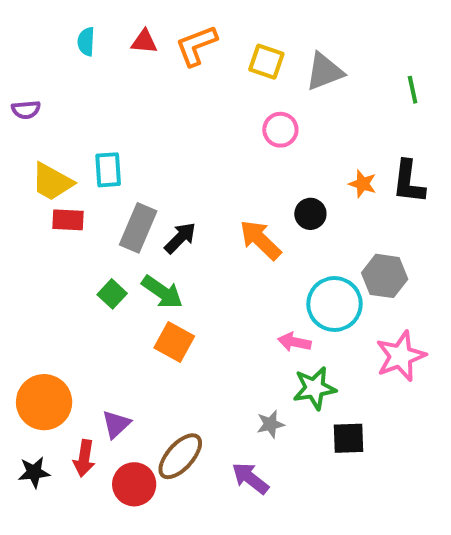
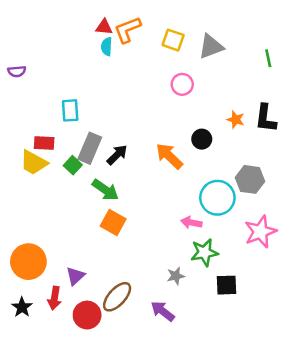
cyan semicircle: (86, 42) -> (107, 47), moved
red triangle: (144, 42) -> (104, 27), moved
yellow trapezoid: (52, 182) -> (34, 163), moved
green square: (112, 294) -> (73, 165), moved
black star: (34, 472) -> (22, 307), turned -30

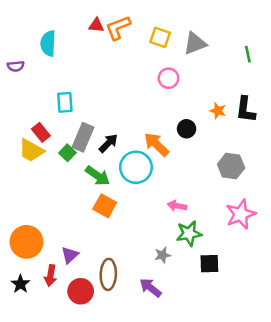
cyan semicircle: (107, 47) -> (48, 43), moved, size x1.5
red rectangle: (44, 143) -> (41, 132), turned 48
cyan circle: (217, 198) -> (136, 167), moved
brown ellipse: (117, 297) -> (108, 274), turned -40

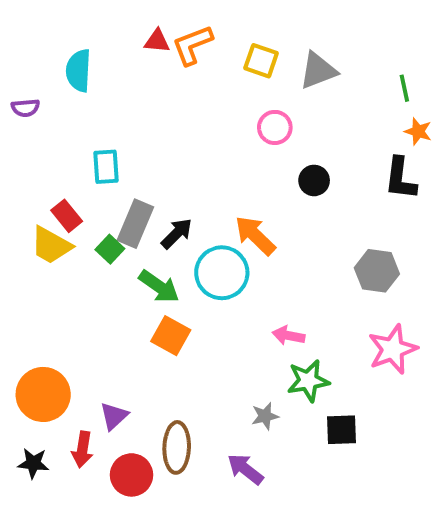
orange star: (218, 111) -> (418, 131), moved
black circle: (187, 129) -> (314, 180), moved
black star: (20, 284) -> (33, 463), turned -30

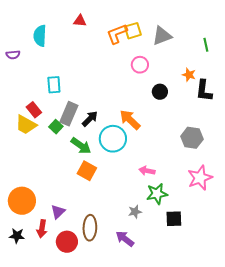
orange L-shape: (192, 45) -> (117, 34), moved
yellow square: (261, 61) -> (133, 31), turned -36
orange star: (418, 131) -> (189, 75), moved

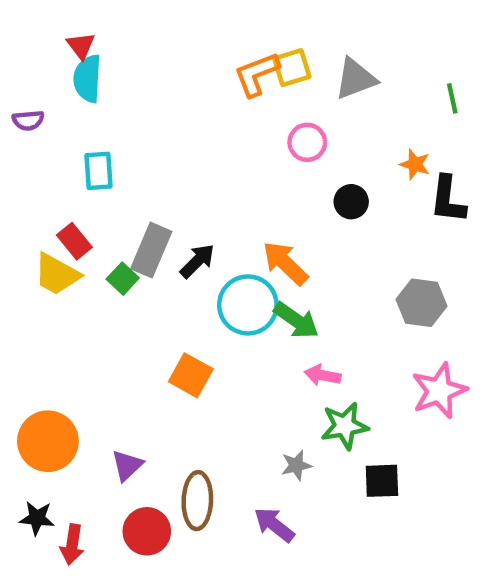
red triangle: (80, 21) -> (81, 46), moved, turned 48
cyan rectangle: (54, 85) -> (98, 171), moved
green arrow: (81, 146) -> (296, 320), moved
red arrow: (42, 229) -> (72, 544), moved

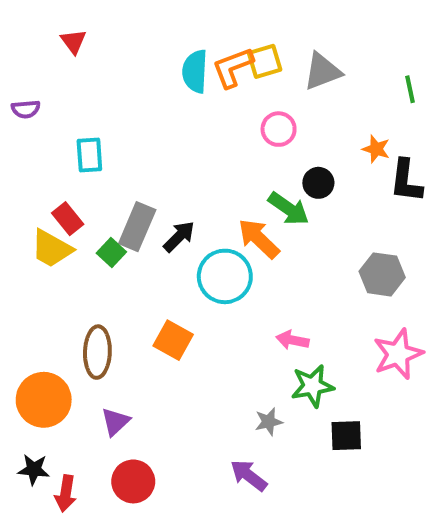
cyan semicircle: (87, 79) -> (195, 71), moved
green arrow: (296, 320) -> (289, 209), moved
brown ellipse: (197, 501) -> (97, 352), moved

